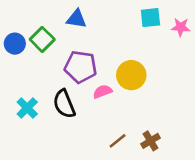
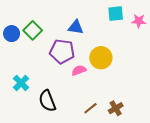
blue triangle: (76, 19) -> (76, 27), moved
black semicircle: (64, 104) -> (47, 101), moved

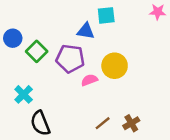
cyan square: (116, 14) -> (106, 15), moved
pink star: (139, 21) -> (158, 12), moved
green square: (33, 30) -> (37, 51), moved
black semicircle: (47, 101) -> (40, 123), moved

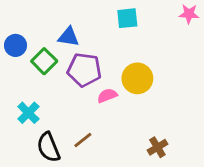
blue triangle: (86, 31) -> (69, 37), moved
brown line: (103, 123) -> (83, 140), moved

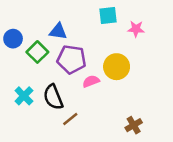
pink star: (189, 14) -> (136, 29), moved
black semicircle: (48, 147) -> (53, 97), moved

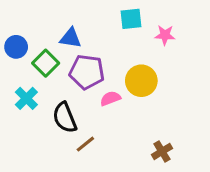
cyan cross: (24, 96) -> (26, 98), moved

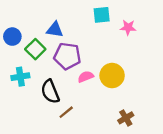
yellow circle: (141, 81) -> (112, 76), moved
cyan cross: (26, 98) -> (20, 77), turned 36

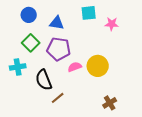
blue triangle: (55, 30) -> (57, 23), moved
blue circle: (12, 37) -> (29, 15), moved

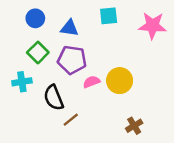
pink star: (112, 24) -> (153, 26), moved, size x1.6

